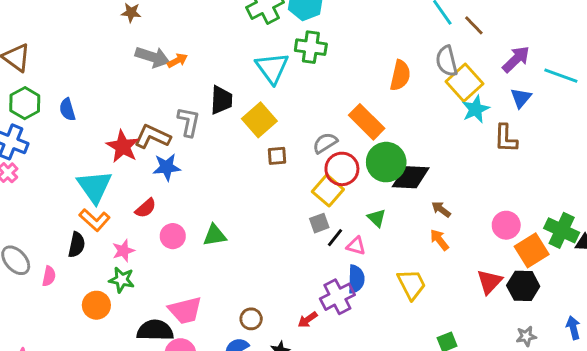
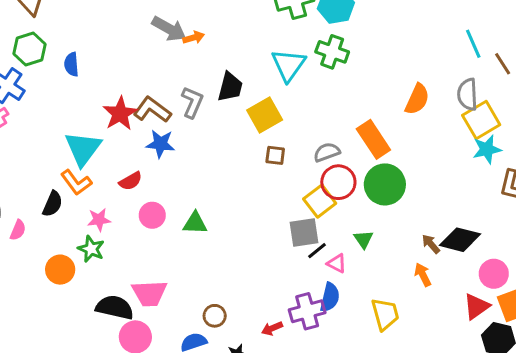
black diamond: (411, 177) -> (460, 240), moved
gray square: (319, 223) -> (304, 233), size x1.5
red triangle: (490, 282) -> (476, 306), moved

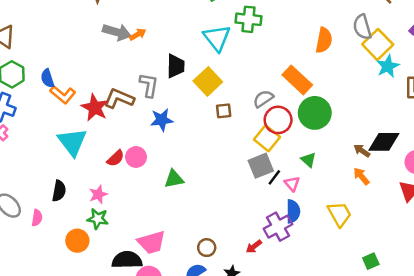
blue star: (160, 144) -> (162, 120), moved
orange L-shape: (76, 182) -> (63, 95), moved
pink circle: (152, 215) -> (136, 157), moved
pink triangle: (337, 263) -> (292, 184), turned 35

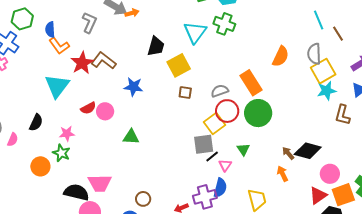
gray L-shape: (149, 85) -> (89, 23), moved

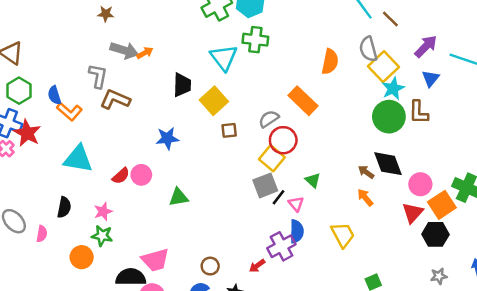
brown L-shape: (104, 61) -> (115, 99), moved
red star: (82, 63) -> (27, 133), moved
cyan triangle: (57, 86) -> (78, 159), turned -44
green circle: (258, 113) -> (389, 117), moved
black diamond: (308, 151) -> (388, 164), turned 68

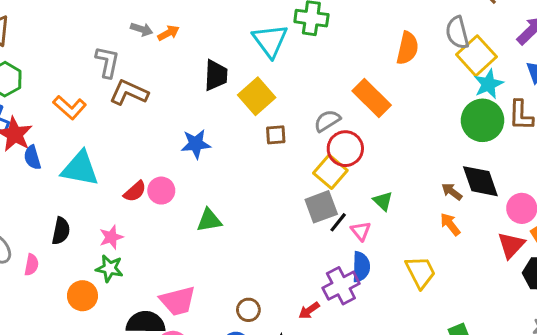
gray arrow: (124, 50) -> (142, 29), size x0.6
blue semicircle: (54, 95) -> (32, 157), moved

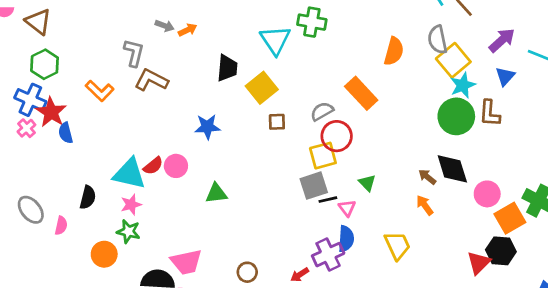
cyan triangle: (80, 169) -> (129, 174), moved
yellow square: (330, 172) -> (323, 156), turned 32
black line: (338, 222) -> (328, 200), turned 36
red triangle: (511, 245) -> (479, 263), moved

